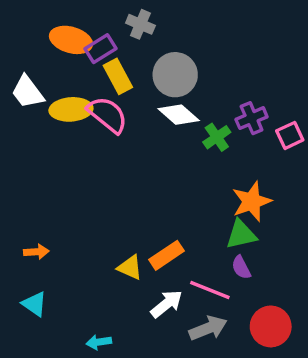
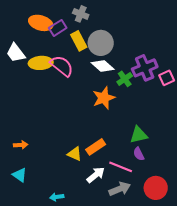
yellow rectangle: (118, 76) -> (79, 41), moved
purple cross: (252, 118) -> (145, 68), size x1.4
orange star: (252, 201) -> (104, 98), moved

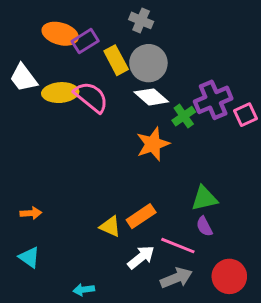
gray cross: (81, 14) -> (141, 20), moved

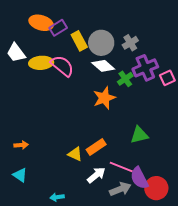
gray cross: (141, 20) -> (130, 43), moved, turned 35
purple semicircle: (204, 226) -> (139, 178), moved, size x1.6

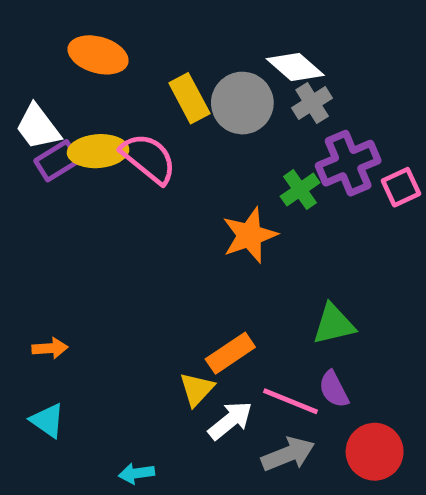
purple rectangle: (58, 28) -> (57, 161), moved
white diamond: (103, 66) -> (295, 67), moved
yellow triangle: (75, 154) -> (197, 389), moved, turned 49
purple semicircle: (139, 178) -> (334, 389), moved, size x0.7

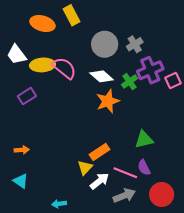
white diamond: (295, 67) -> (102, 76), moved
yellow rectangle: (189, 98) -> (71, 15), moved
purple rectangle: (57, 161) -> (27, 96), moved

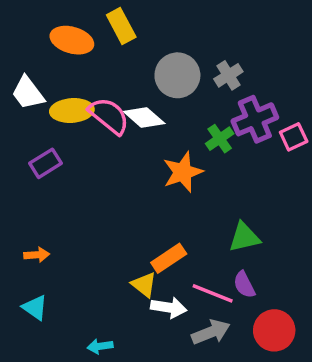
white diamond: (102, 76) -> (144, 118), moved
yellow triangle: (85, 168) -> (144, 285), turned -35
white arrow: (99, 181) -> (169, 308), turned 48

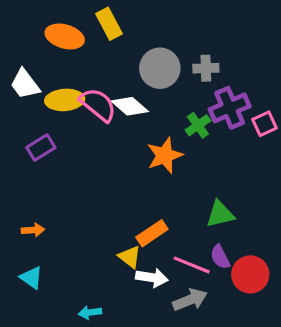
gray cross: (228, 75) -> (206, 68), turned 30
red circle: (274, 330) -> (250, 274), moved

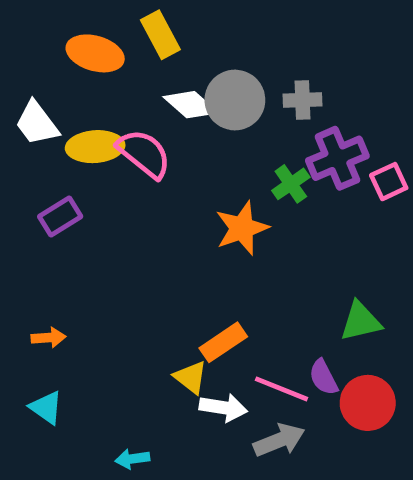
white diamond: (130, 106) -> (191, 105), moved
green triangle: (220, 214) -> (361, 321), moved

